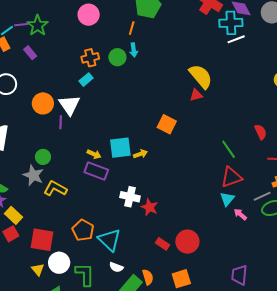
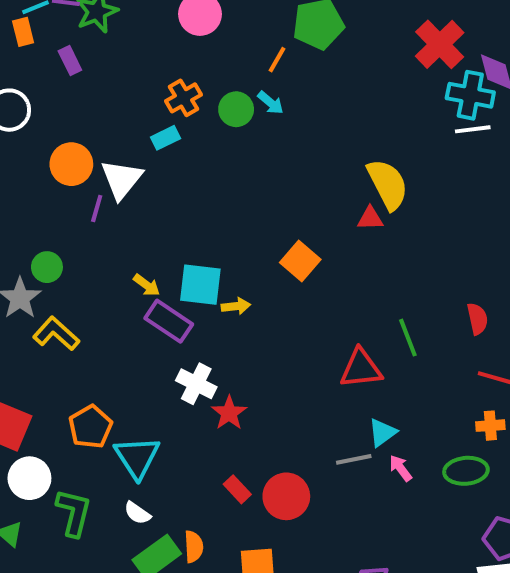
cyan arrow: (134, 50) -> (271, 103), turned -56
orange cross: (90, 58) -> (184, 98), turned -30
purple rectangle: (96, 171) -> (169, 321), moved
red triangle: (231, 177) -> (361, 369), moved
gray line: (262, 196) -> (354, 459), moved

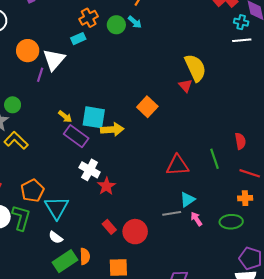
cyan cross: (470, 95) -> (241, 22), size x0.6
red triangle: (370, 218) -> (185, 86), turned 48
yellow arrow: (236, 306) -> (112, 129), size x1.5
green line: (408, 338) -> (214, 159), moved
green L-shape: (74, 513) -> (21, 218), moved

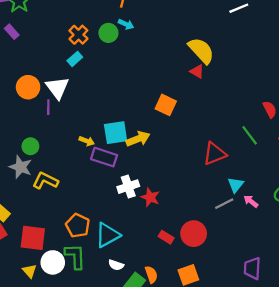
white cross: (90, 170) -> (128, 187), turned -30
cyan triangle: (57, 208) -> (107, 235), turned 50

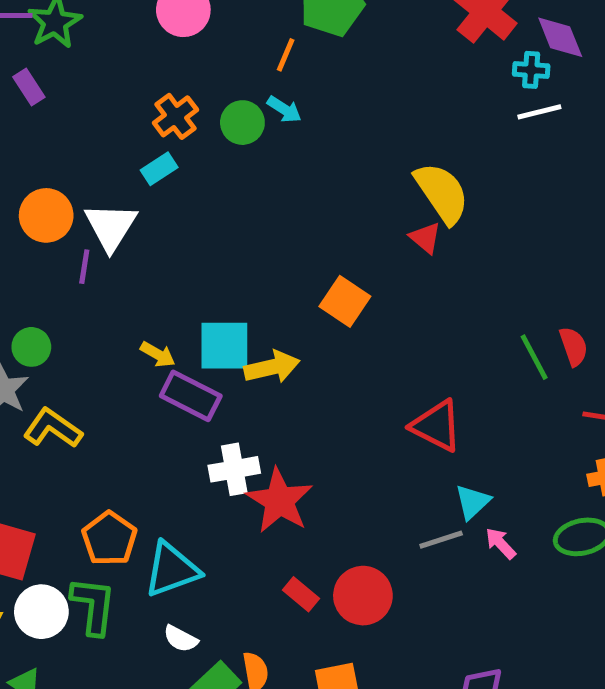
green line: (250, 135) -> (534, 357), moved
red triangle: (215, 154) -> (436, 426), turned 40
red star: (150, 197) -> (279, 501), size x1.5

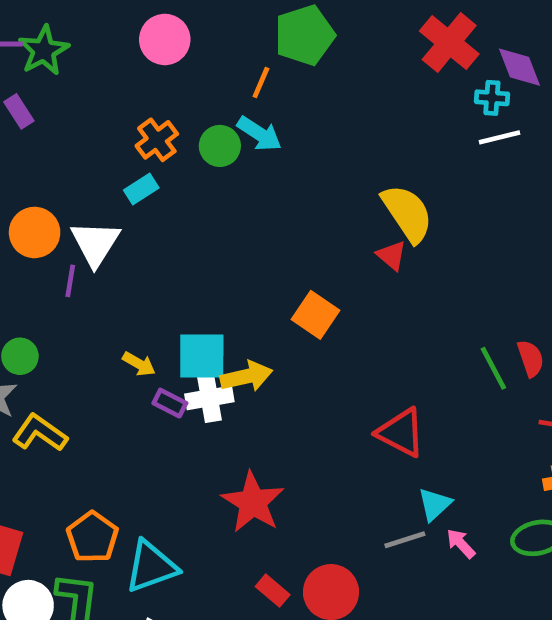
cyan arrow: (284, 109) -> (259, 134), size x1.4
purple rectangle: (191, 396) -> (170, 403), size x0.6
white cross: (234, 469) -> (209, 398), moved

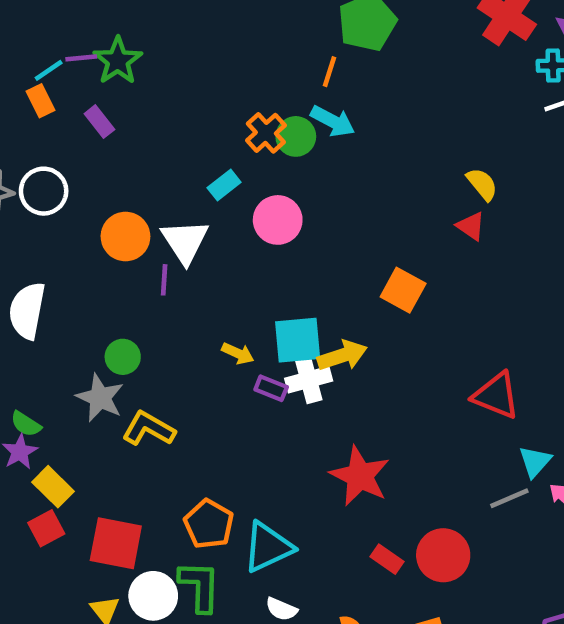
pink circle: (165, 39) -> (278, 220), moved
orange cross: (157, 140) -> (266, 133), moved
yellow semicircle: (407, 213) -> (482, 184), size x0.6

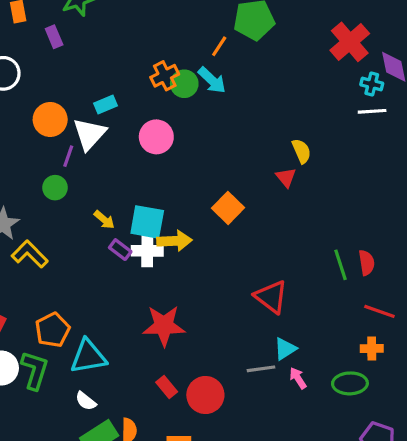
cyan rectangle: (224, 185) -> (105, 105), moved
green circle: (123, 357) -> (55, 188), moved
red star: (360, 476) -> (164, 326), turned 30

